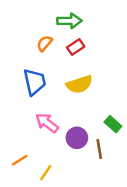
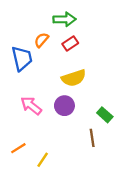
blue trapezoid: (35, 82) -> (22, 58), moved
pink arrow: (47, 123) -> (31, 106), moved
purple circle: (77, 138) -> (64, 106), moved

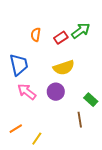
green arrow: (64, 19) -> (81, 31), moved, turned -36
orange semicircle: (41, 40) -> (36, 35), turned -32
blue trapezoid: (22, 58) -> (19, 65), moved

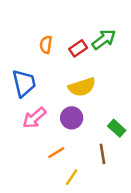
pink arrow: (27, 92) -> (34, 118), turned -78
orange line: (16, 129) -> (56, 153), moved
yellow line: (37, 139) -> (72, 177), moved

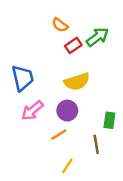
orange semicircle: (46, 45) -> (60, 25), moved, turned -63
green rectangle: (117, 128) -> (109, 120), turned 56
orange line: (56, 153) -> (59, 135), moved

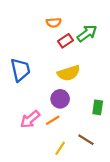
orange semicircle: (60, 25) -> (54, 23), turned -40
pink arrow: (32, 111) -> (30, 119), moved
brown line: (96, 144) -> (86, 140), moved, turned -49

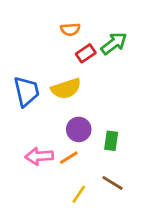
yellow semicircle: (69, 73) -> (66, 89), moved
green rectangle: (98, 107) -> (111, 141), moved
pink arrow: (30, 119) -> (39, 156), turned 36

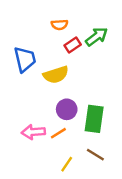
blue trapezoid: (27, 91) -> (25, 59), moved
green rectangle: (111, 141) -> (94, 119), size x1.6

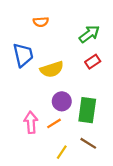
orange semicircle: (60, 25) -> (41, 22), moved
red rectangle: (73, 45) -> (93, 62), moved
pink arrow: (33, 132) -> (31, 122), turned 90

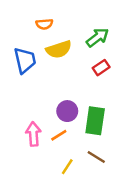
yellow semicircle: (52, 69) -> (59, 49), moved

